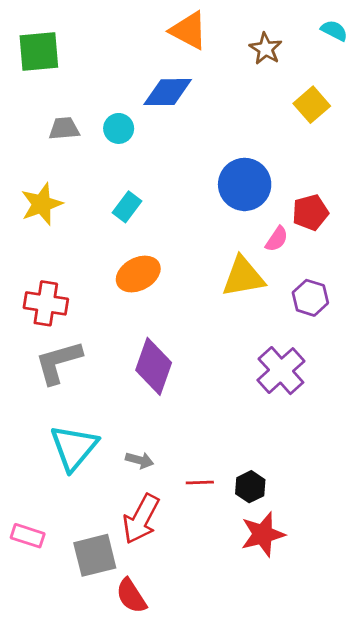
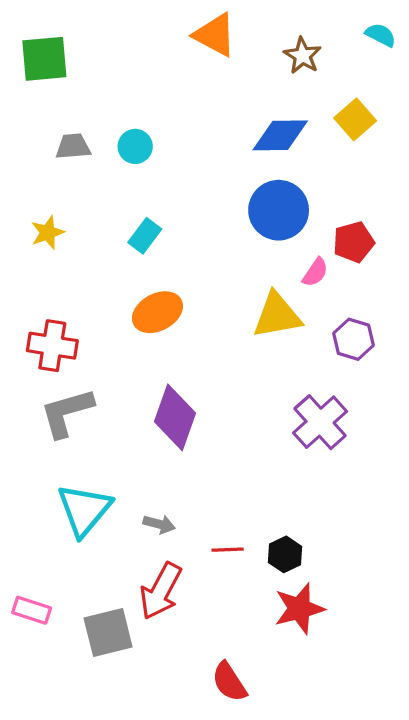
blue diamond: (168, 92) -> (280, 135), moved
yellow star: (42, 204) -> (48, 233), size x0.7
red semicircle: (131, 596) -> (229, 682), moved

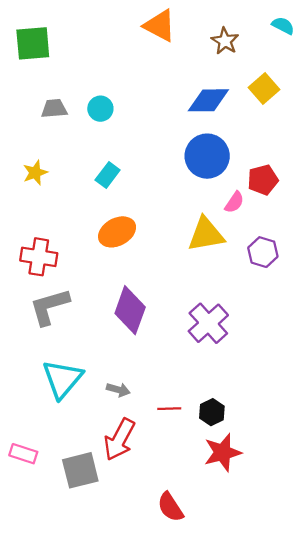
purple cross: (320, 422) -> (208, 323), moved

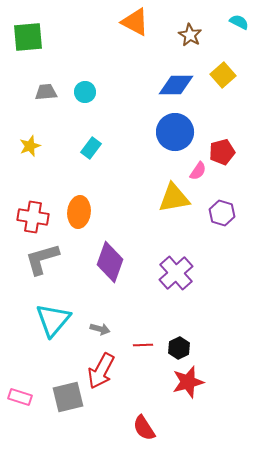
orange ellipse: (117, 232) -> (79, 212), moved, turned -56
pink rectangle: (23, 454) -> (20, 397), moved

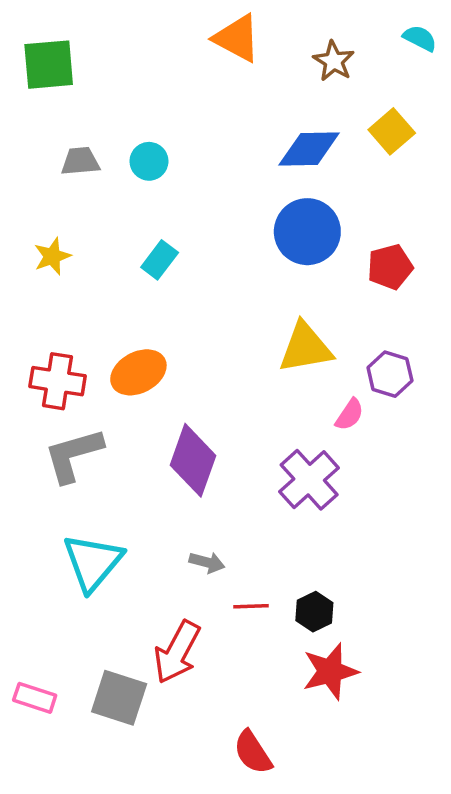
pink semicircle: (198, 171) -> (350, 415), moved
orange ellipse: (79, 212) -> (138, 372), turned 56
gray arrow: (100, 329) -> (207, 562), moved
gray square: (68, 397) -> (119, 698), turned 32

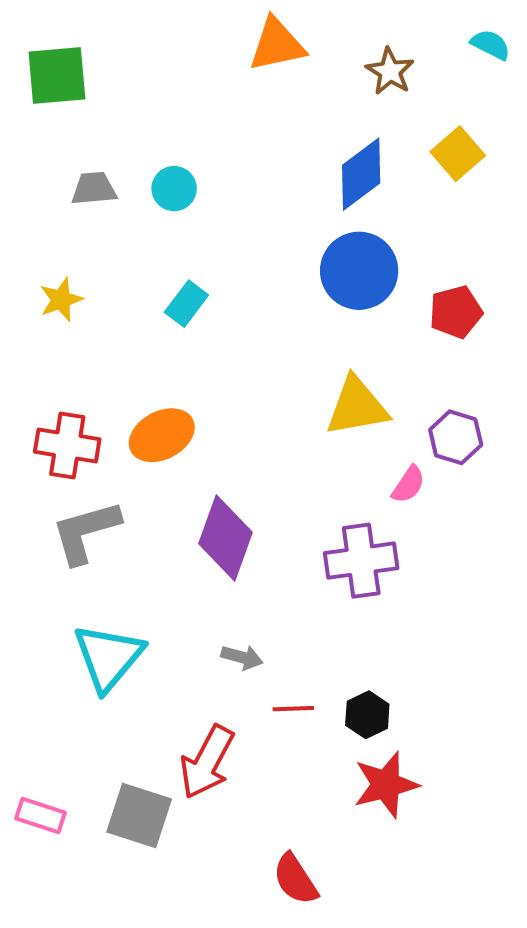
orange triangle: (237, 38) -> (277, 45), turned -40
blue diamond: (309, 149) -> (361, 174), turned -36
purple cross: (309, 480) -> (361, 561), turned 34

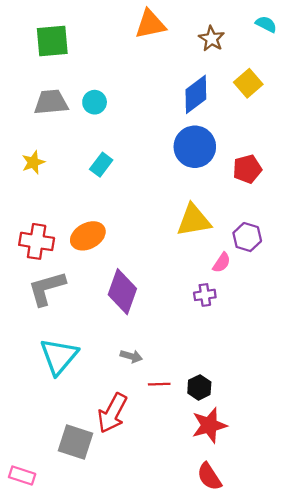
green square: (57, 75) -> (52, 41), moved
gray trapezoid: (94, 189) -> (51, 102), size x1.4
purple cross: (361, 561) -> (205, 295), moved, size x0.6
pink rectangle: (40, 816) -> (22, 475), moved
red semicircle: (295, 879) -> (209, 477), moved

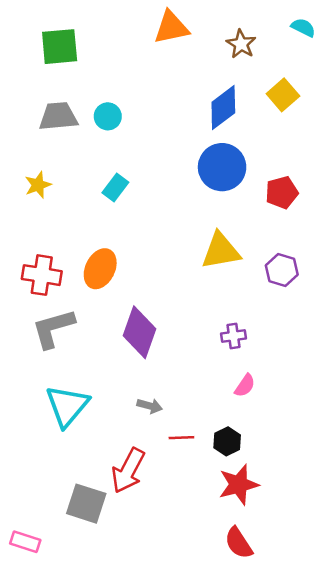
orange ellipse: (88, 236) -> (100, 269), turned -36
pink semicircle: (222, 263) -> (245, 386), moved

